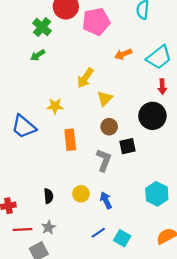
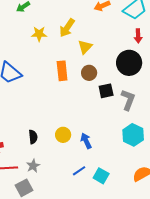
yellow star: (55, 106) -> (39, 34), moved
orange rectangle: (70, 140) -> (62, 71), moved
gray L-shape: (104, 160) -> (128, 100), moved

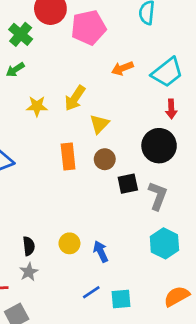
gray star: (33, 166) -> (29, 272), moved
cyan square: (101, 176) -> (121, 299), turned -35

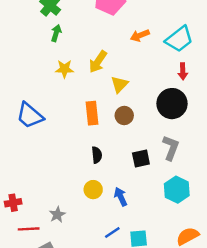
green arrow: (15, 70) -> (56, 33), moved, turned 140
black square: (128, 184) -> (141, 158), moved
black semicircle: (29, 246) -> (97, 155), moved

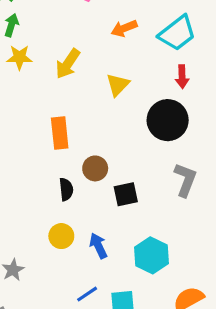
yellow star: (64, 69) -> (19, 57), moved
yellow triangle: (119, 84) -> (118, 85), moved
brown circle: (124, 115) -> (95, 168), moved
gray L-shape: (171, 148) -> (185, 180), moved
cyan hexagon: (177, 190) -> (152, 255), moved

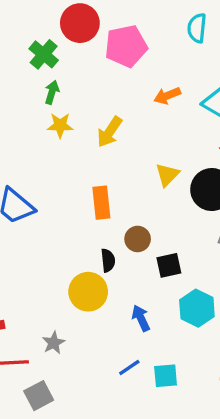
yellow triangle: (118, 85) -> (167, 175), moved
yellow circle: (61, 236) -> (88, 292), moved, size x1.5
cyan hexagon: (152, 255) -> (197, 308), moved

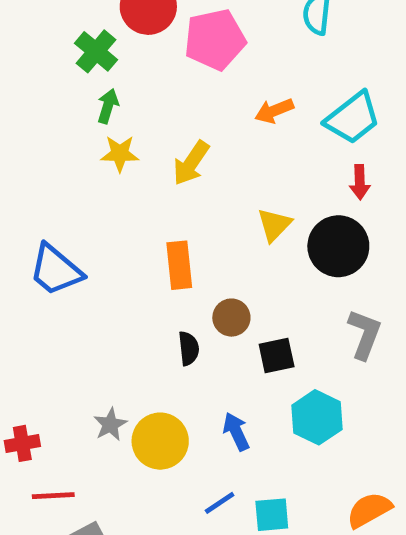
yellow circle: (88, 292) -> (160, 441), moved
gray star: (54, 343) -> (110, 424), moved

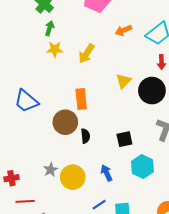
brown circle: (231, 318) -> (65, 122), moved, size x1.5

